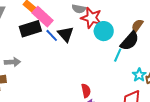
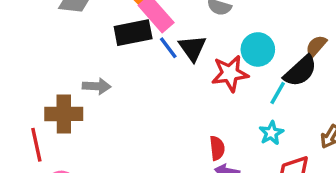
red star: (91, 18) -> (230, 73), moved, turned -30
cyan star: (139, 75) -> (271, 133), moved

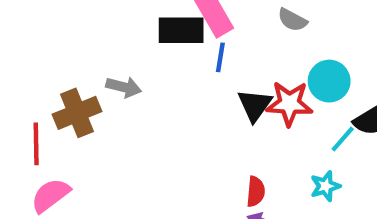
blue line: (168, 48) -> (220, 57), turned 35
black triangle: (192, 48) -> (255, 105), moved
brown cross: (64, 114) -> (77, 113), turned -33

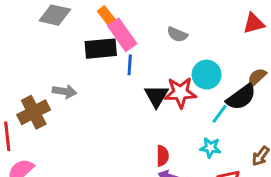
cyan star: (325, 186) -> (210, 148), turned 30

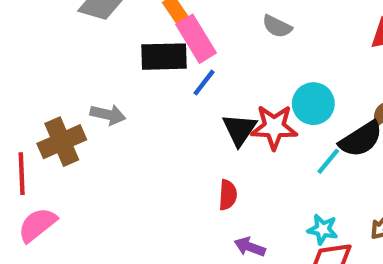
gray semicircle: (177, 34) -> (277, 26), moved
blue line: (130, 65) -> (204, 83), turned 30
cyan star: (210, 148) -> (323, 229), moved
red semicircle: (162, 156) -> (228, 195), moved

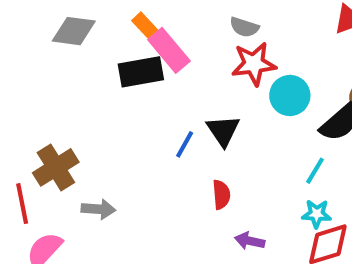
blue line: (204, 83) -> (185, 144), moved
gray arrow: (108, 115) -> (98, 209), moved
red star: (274, 127) -> (254, 64), moved
cyan line: (328, 161) -> (315, 171), moved

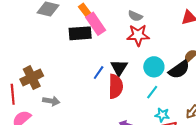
cyan circle: (290, 95) -> (154, 67), moved
cyan line: (315, 171) -> (152, 92), moved
red semicircle: (221, 195) -> (116, 86), moved, size x1.6

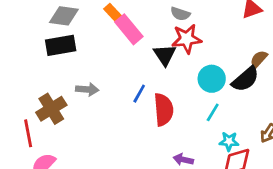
black rectangle: (80, 33) -> (61, 45), moved
black triangle: (119, 68) -> (165, 55), moved
gray arrow: (51, 101) -> (87, 89), moved

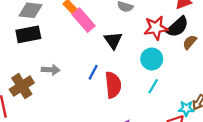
red star: (187, 39) -> (156, 28), moved
black semicircle: (245, 79) -> (178, 27), moved
cyan star: (229, 141) -> (186, 109), moved

